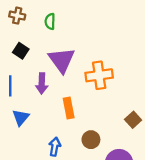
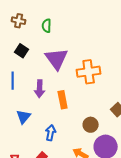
purple arrow: (42, 83) -> (40, 89), moved
blue triangle: (21, 117) -> (24, 117), moved
brown circle: (91, 140) -> (91, 125), moved

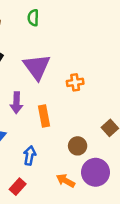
green semicircle: (47, 26) -> (33, 18), moved
orange cross: (89, 72) -> (75, 82), size x0.6

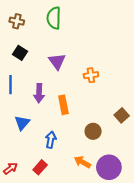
green semicircle: (33, 18) -> (54, 18), size x1.5
purple triangle: (37, 67) -> (57, 61), size x0.7
purple circle: (96, 172) -> (109, 167), moved

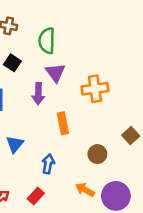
green semicircle: (54, 18) -> (47, 41), moved
orange cross: (91, 75) -> (95, 89), size x1.5
purple arrow: (39, 93) -> (38, 94), moved

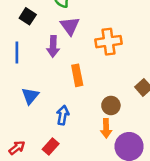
orange arrow: (85, 190) -> (106, 128), moved, turned -120

